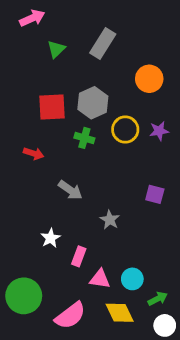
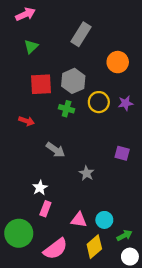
green triangle: (56, 49) -> (31, 47), moved
pink rectangle: (79, 256) -> (45, 209), moved
yellow diamond: (120, 313) -> (94, 247), turned 75

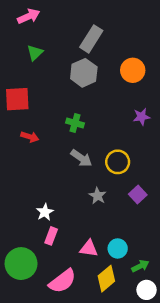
gray hexagon: (73, 81) -> (84, 73), moved
red square: (41, 84) -> (17, 99), moved
yellow circle: (99, 102) -> (118, 162), moved
gray arrow: (55, 150) -> (81, 158), moved
purple square: (122, 153) -> (138, 195), moved, turned 32

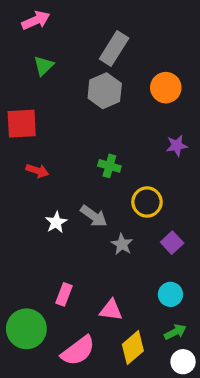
green cross: (75, 123) -> (109, 166), moved
gray arrow: (81, 158) -> (94, 216), moved
white star: (45, 212) -> (56, 222), moved
cyan circle: (118, 248) -> (170, 294), moved

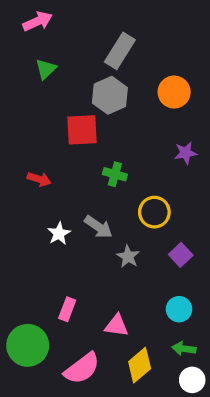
red square: (22, 124) -> (82, 130), moved
green arrow: (175, 332) -> (184, 349), turned -145

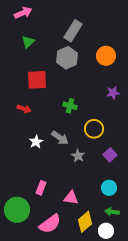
red square: (82, 130) -> (37, 80), moved
white circle: (192, 380) -> (106, 231), moved

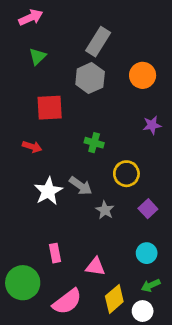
white star: (36, 142) -> (48, 191), size x1.5
pink rectangle: (41, 188) -> (55, 253), turned -32
green arrow: (112, 212) -> (151, 285), turned -32

